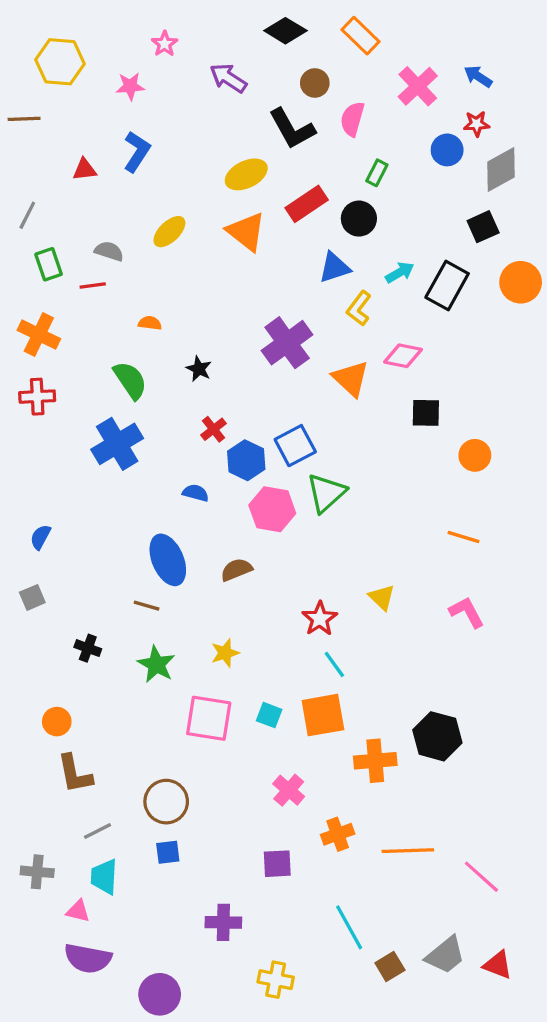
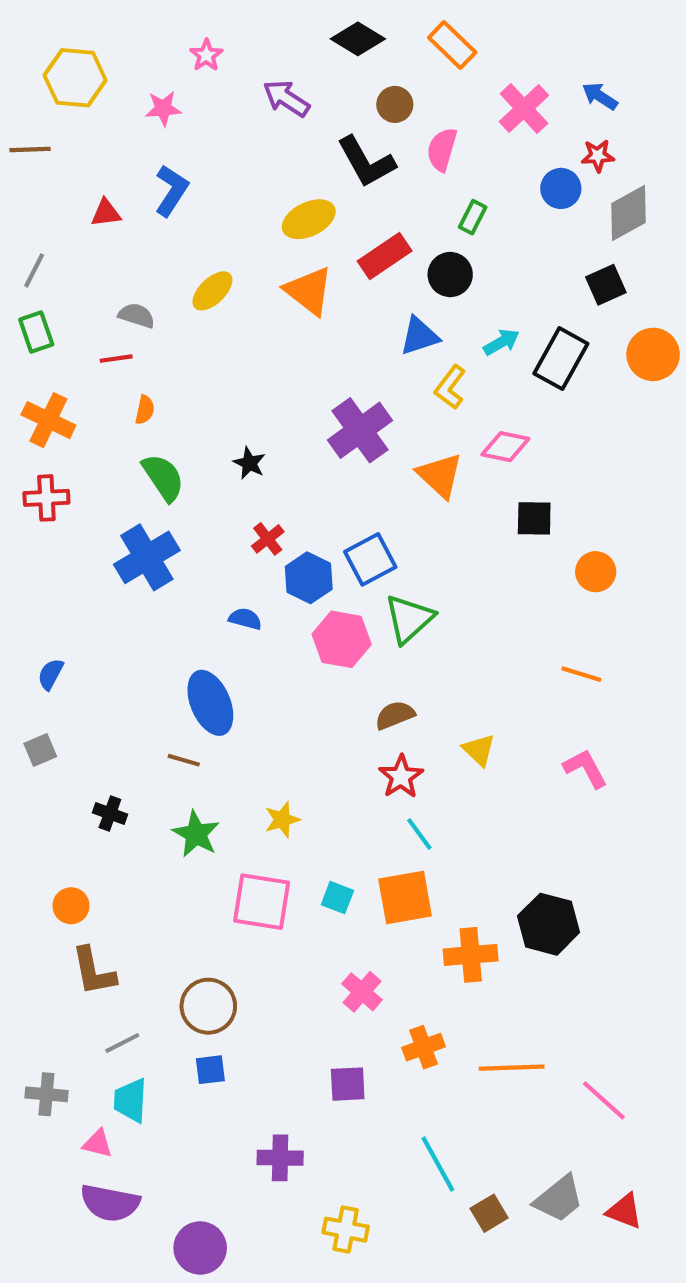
green rectangle: (49, 264) -> (36, 332), moved
orange semicircle: (150, 323) -> (145, 410), moved, turned 95
brown semicircle: (236, 570) -> (395, 715), moved

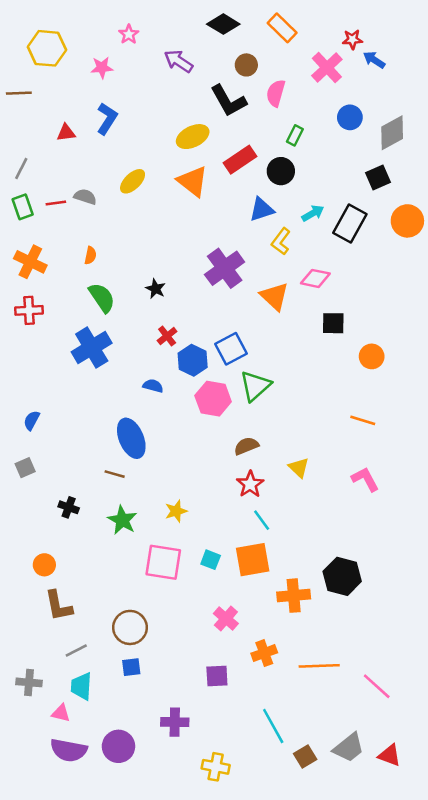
red star: (598, 156) -> (352, 39), moved
red line: (116, 359) -> (56, 203), moved
purple circle: (200, 1248) -> (118, 746), moved

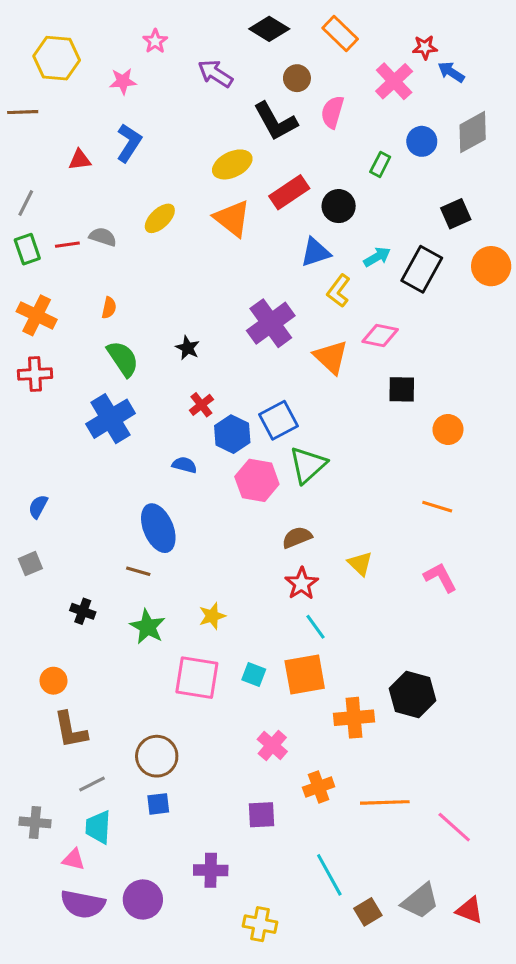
gray diamond: (392, 133) -> (473, 132), moved
green rectangle: (295, 135) -> (380, 164), moved

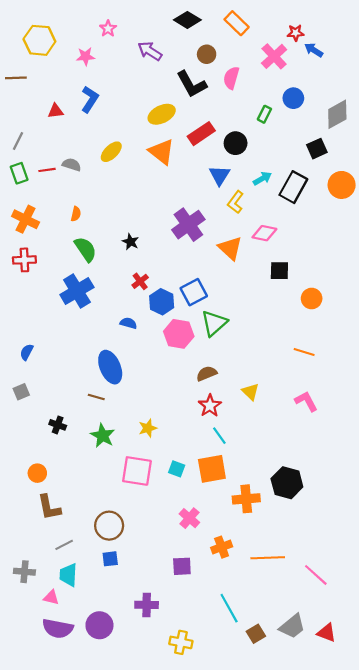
gray diamond: (473, 132) -> (337, 114), moved
blue triangle: (315, 252) -> (219, 175), turned -40

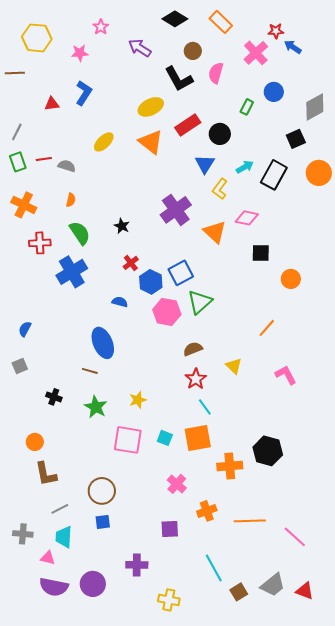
gray semicircle: (72, 165) -> (67, 166), moved
red cross: (24, 260) -> (40, 243), moved
orange line: (304, 352) -> (267, 328), moved, turned -66

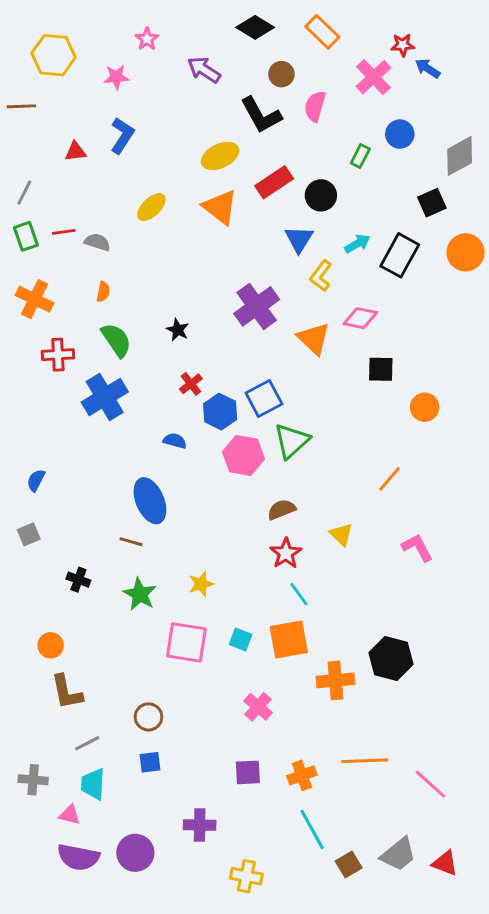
brown circle: (102, 491) -> (149, 717), size x0.7
orange cross: (207, 511) -> (302, 775), moved

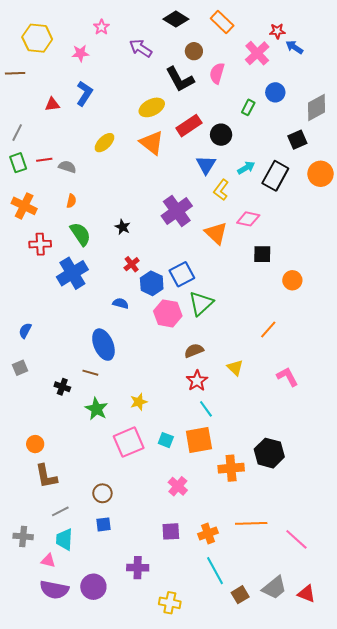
black cross: (78, 580) -> (62, 387), moved
pink square: (186, 642) -> (129, 442), turned -32

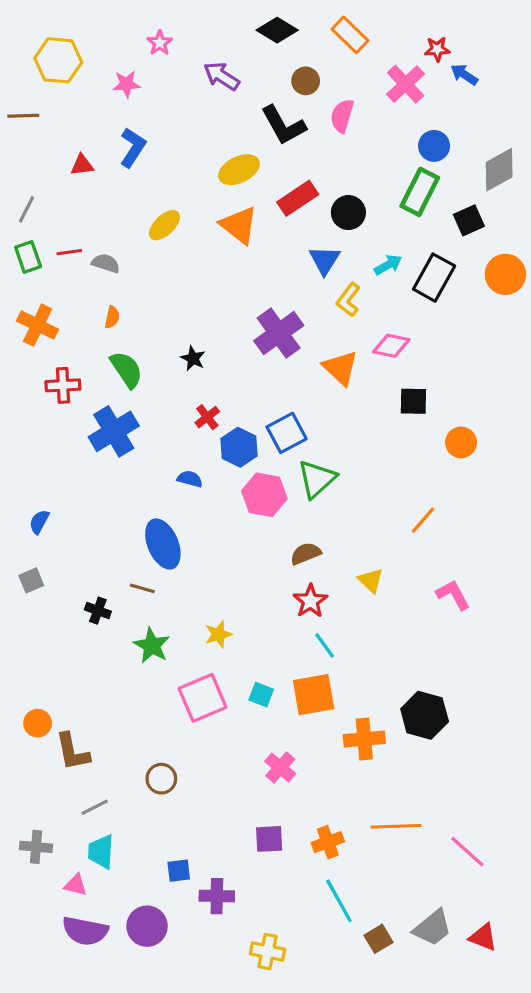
green rectangle: (248, 107) -> (420, 192), moved, size x1.8
orange circle: (35, 444) -> (38, 723), moved
blue square: (103, 524) -> (179, 871), moved

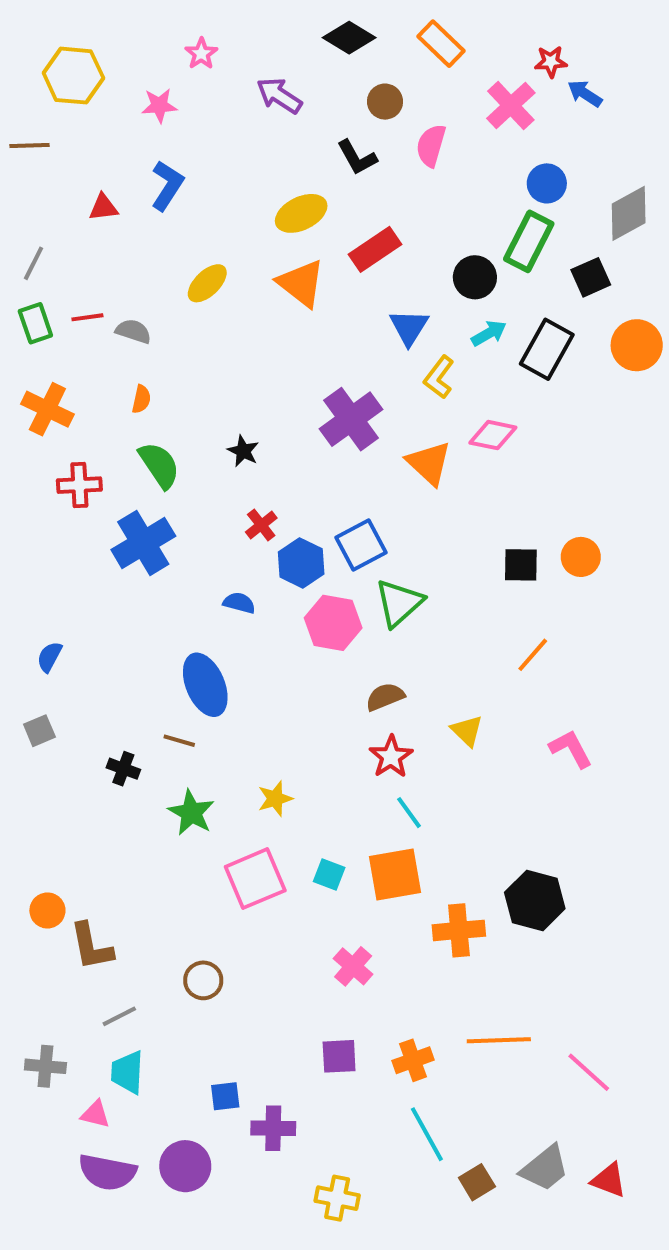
black L-shape: (283, 125) -> (357, 157), size x0.7
black circle: (348, 213) -> (475, 277), moved
black square: (413, 401) -> (521, 565), moved

